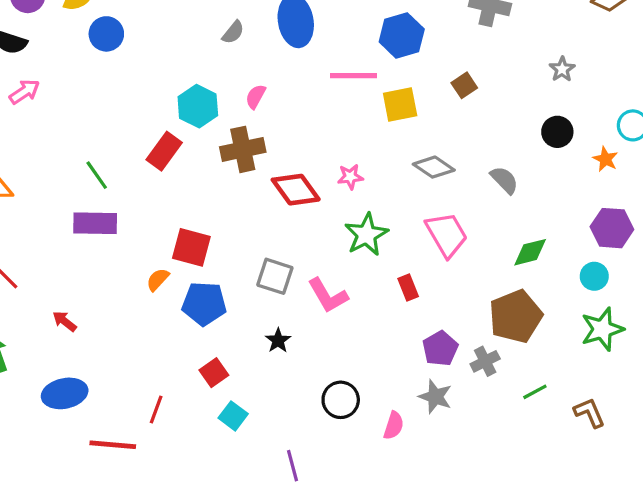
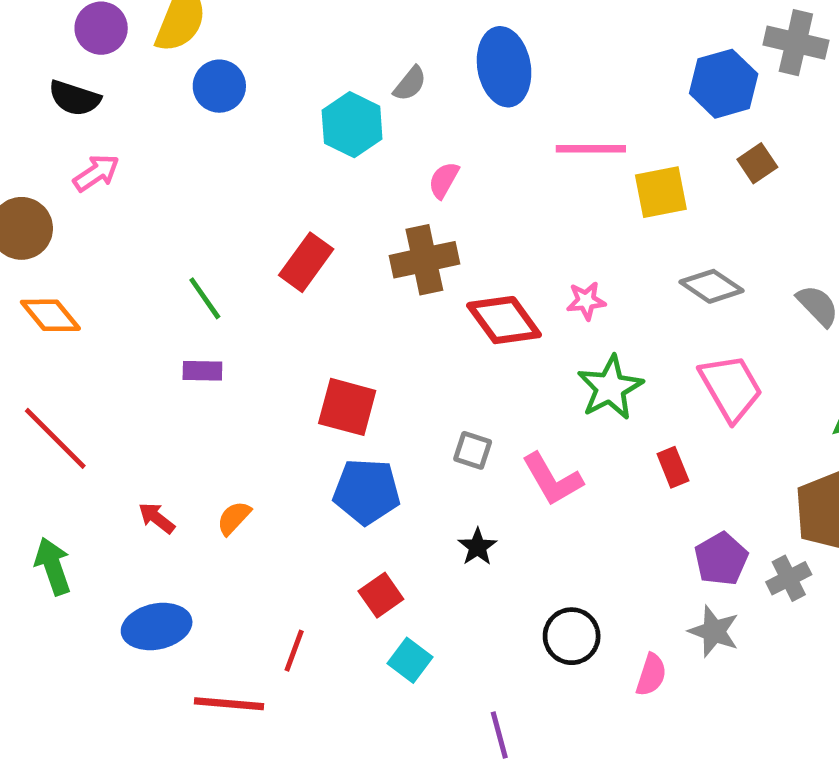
blue hexagon: (402, 36) -> (724, 84), moved
cyan hexagon: (198, 106) -> (352, 125), moved
purple rectangle: (95, 223) -> (202, 371), size x0.6
gray square: (275, 276) -> (473, 450), size x0.7
orange semicircle: (158, 279) -> (234, 518), moved

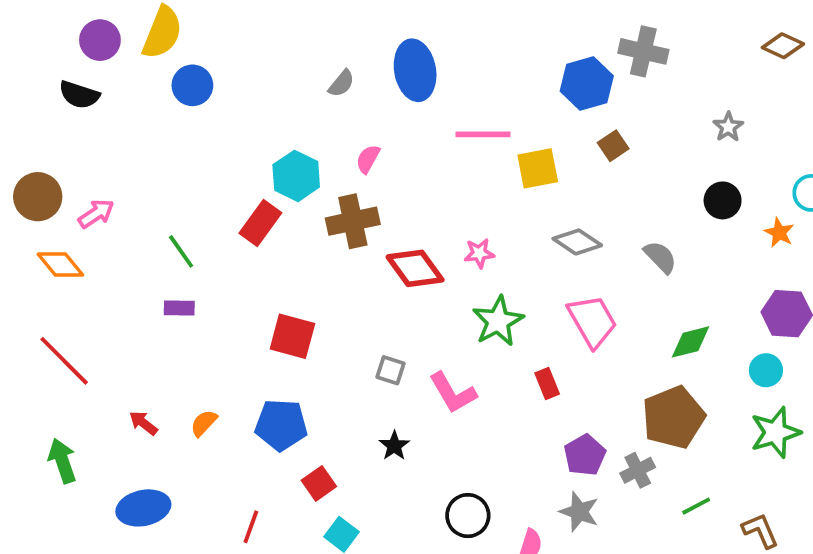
cyan hexagon: (352, 125) -> (296, 176), moved
pink arrow: (96, 173) -> (96, 214), moved
blue pentagon: (366, 491) -> (281, 425), moved

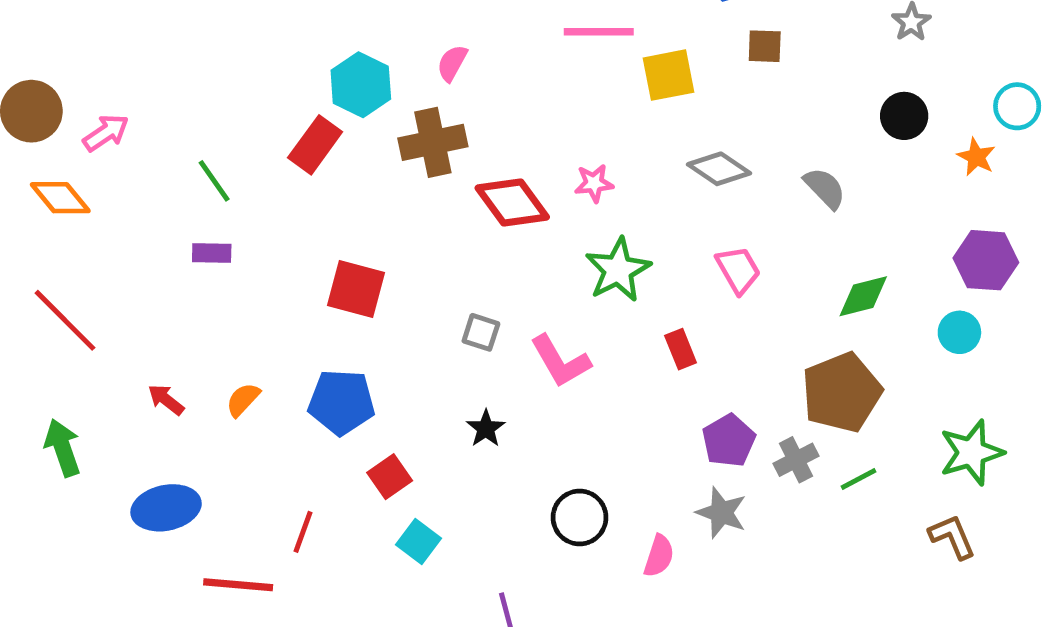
brown square: (613, 146) -> (765, 46), turned 36
pink trapezoid: (592, 321) -> (738, 270), size x0.7
green star: (775, 432) -> (971, 453), moved
green line: (696, 506) -> (858, 479), moved

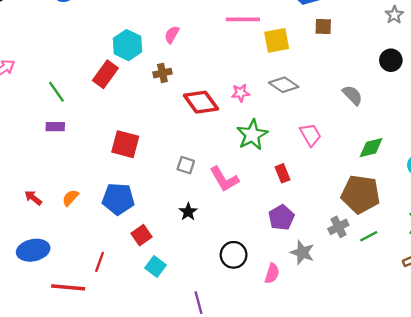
brown cross: (433, 142) -> (162, 73), size x0.6
gray diamond: (719, 169) -> (284, 85), moved
brown pentagon: (842, 392) -> (361, 194), turned 30
purple pentagon: (729, 441) -> (281, 218), moved

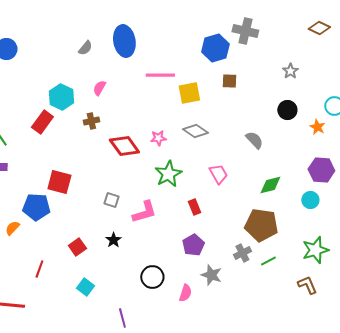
pink L-shape: (224, 179) -> (144, 212), turned -76
blue pentagon: (118, 199) -> (36, 207), moved
red square: (141, 235) -> (77, 247), moved
red line: (100, 262) -> (39, 269), moved

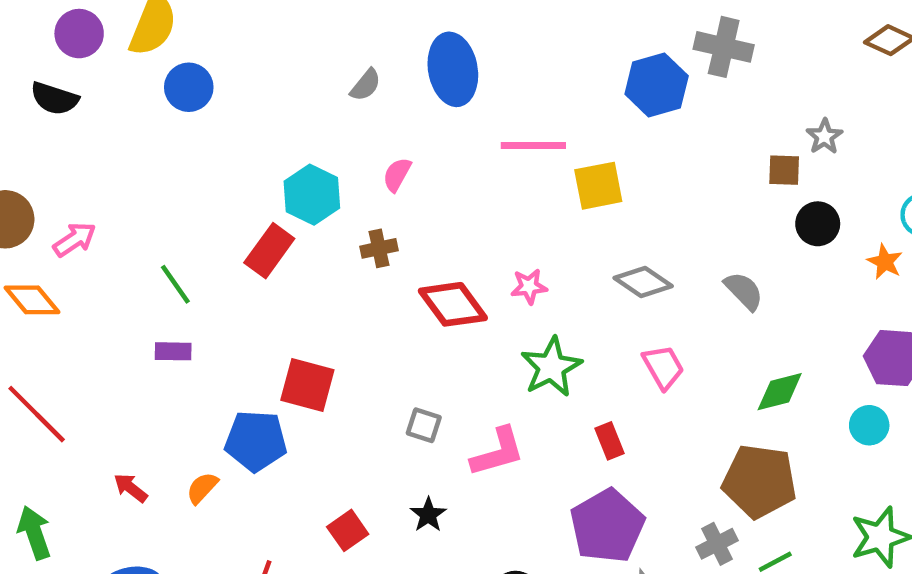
brown square: (229, 81) -> (784, 170), moved
gray diamond: (195, 131) -> (643, 282), moved
purple pentagon: (193, 245) -> (607, 526), size x1.5

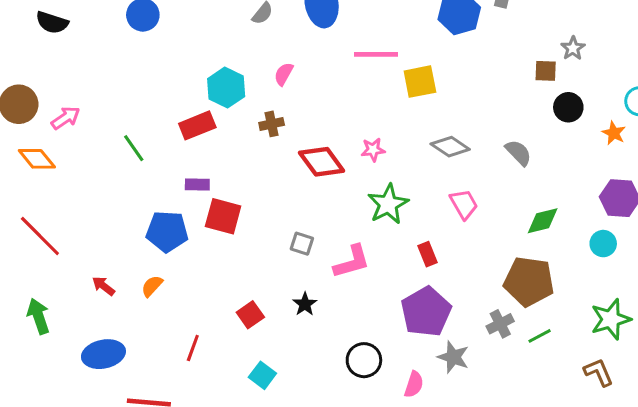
red rectangle: (269, 251) -> (197, 125), turned 32
purple rectangle: (173, 351) -> (197, 184), moved
blue pentagon: (256, 441) -> (167, 231), moved

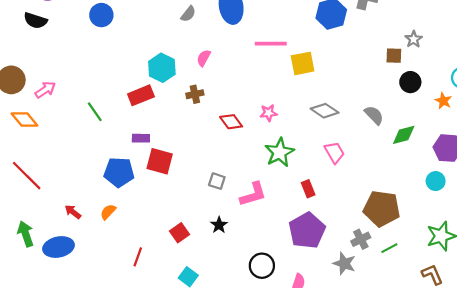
red diamond: (322, 162) -> (231, 122), size x0.7
green diamond: (543, 221) -> (404, 135), moved
blue ellipse: (103, 354) -> (59, 247), moved
gray star: (453, 357) -> (344, 264), moved

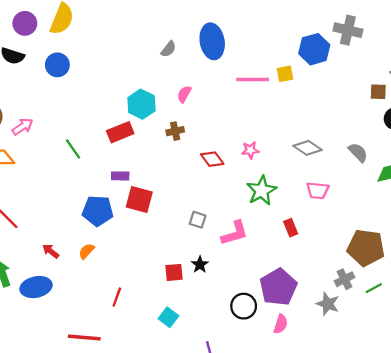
blue circle: (101, 15) -> (57, 65), moved
yellow square: (303, 63) -> (285, 74), moved, size x0.7
pink trapezoid: (334, 152) -> (318, 191), turned 125
purple pentagon: (307, 231) -> (278, 287), moved
red square: (179, 233) -> (174, 272), moved, turned 30

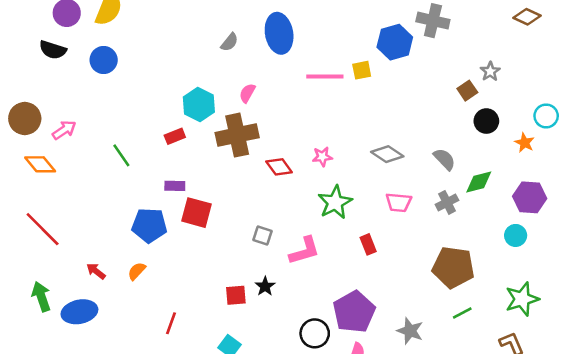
brown square: (378, 92) -> (467, 91), turned -36
brown cross: (175, 131) -> (237, 135), size x2.0
red rectangle: (120, 132) -> (175, 136), size x0.7
gray cross: (345, 279) -> (447, 202), moved

